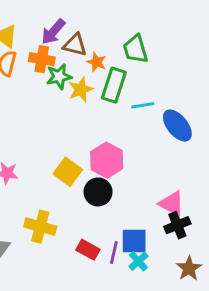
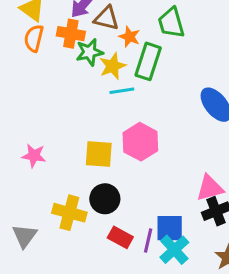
cyan line: (143, 105) -> (122, 91), moved
yellow square: (68, 172) -> (99, 154), turned -32
black circle: (98, 192) -> (105, 199), moved
pink triangle: (172, 203) -> (210, 188), turned -44
cyan cross: (138, 261) -> (174, 250), size x1.4

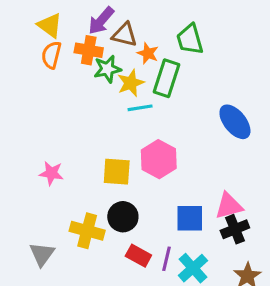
blue square: (170, 228) -> (190, 218), moved

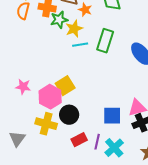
green rectangle: (166, 78) -> (105, 41), moved
pink hexagon: (159, 159) -> (50, 97), moved
yellow square: (117, 172) -> (65, 86), turned -36
red rectangle: (138, 256) -> (79, 140), turned -56

